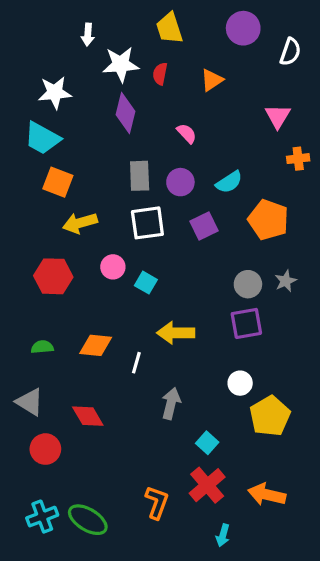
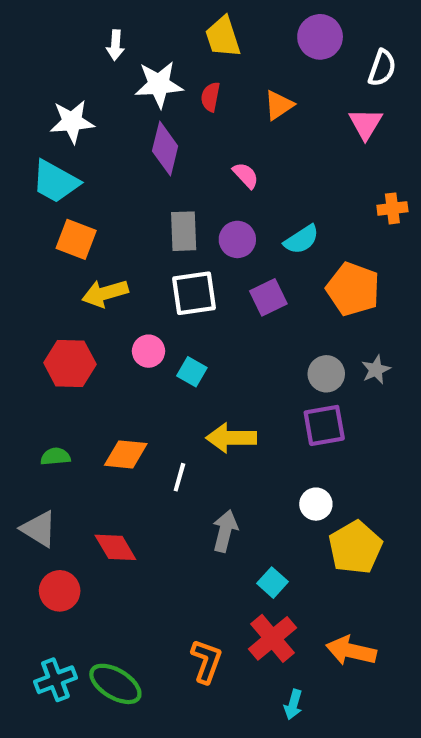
pink triangle: (278, 116) -> (366, 124), moved

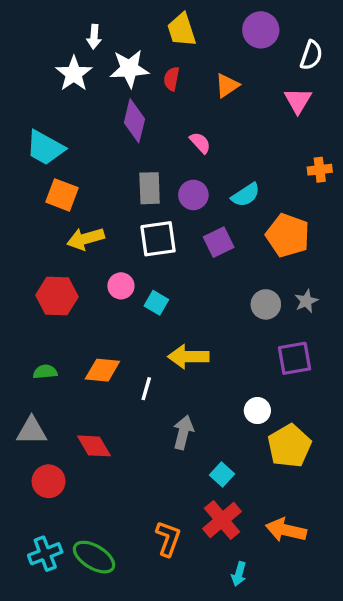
white star: (72, 122) -> (74, 74), moved, turned -30
purple square: (324, 425) -> (294, 358), moved
gray triangle: (39, 529) -> (32, 431), turned -32

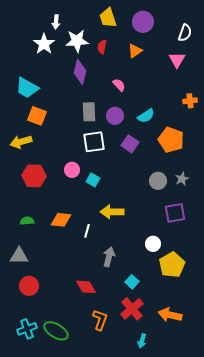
purple circle: (261, 30) -> (143, 22), moved
yellow arrow: (86, 239) -> (21, 142), moved
purple square: (219, 242) -> (130, 144), turned -30
red diamond: (94, 446) -> (86, 287), moved

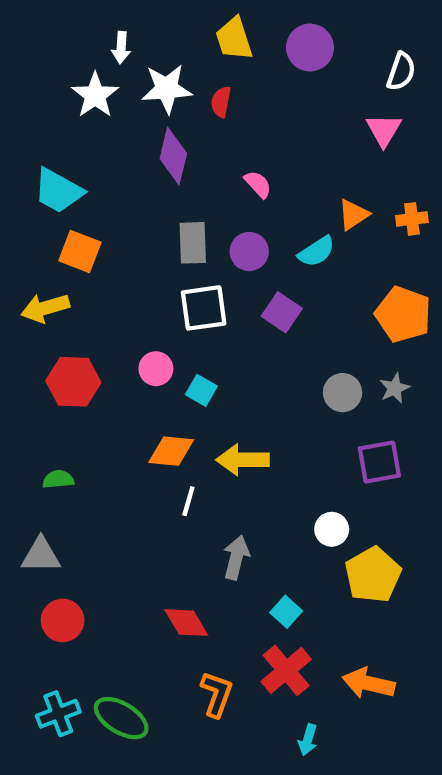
orange triangle: (135, 51) -> (353, 215), moved
orange pentagon: (171, 140) -> (403, 314), moved
orange diamond: (61, 220) -> (171, 451), moved

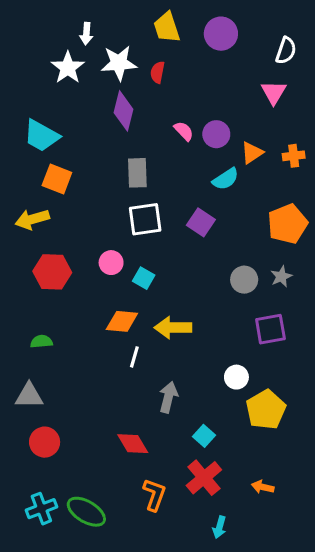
purple circle: (249, 252) -> (216, 134), moved
orange pentagon: (403, 314) -> (287, 224), turned 30
orange arrow: (369, 683) -> (263, 487), size x0.6

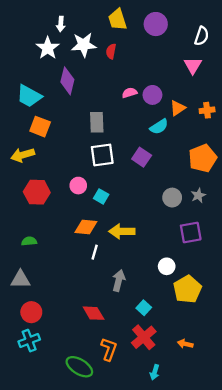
purple diamond: (123, 111) -> (67, 81), moved
pink semicircle: (184, 131) -> (130, 93), turned -64
cyan cross: (41, 509) -> (29, 341), moved
green ellipse: (86, 512) -> (79, 367), moved

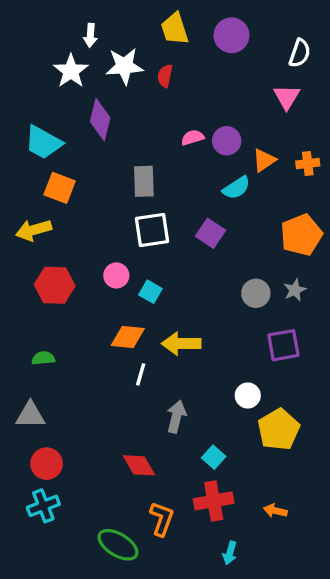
red cross: (144, 337) -> (214, 501), turned 30

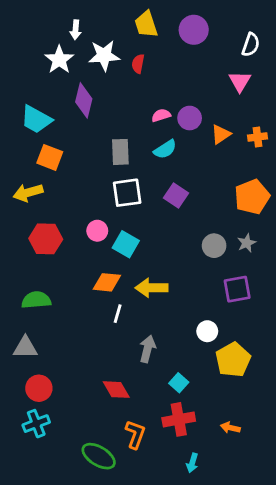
cyan semicircle: (236, 188) -> (165, 149), moved
cyan square: (150, 292) -> (126, 244), size x1.4
green semicircle: (43, 358) -> (36, 300), size x1.5

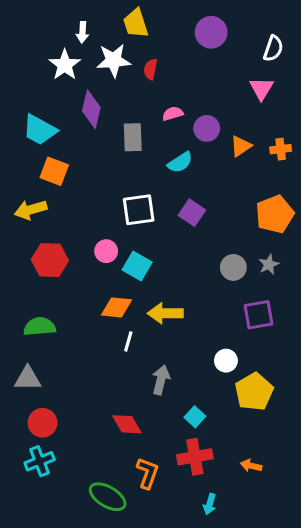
yellow trapezoid: (146, 24) -> (136, 23), moved
pink semicircle: (161, 115) -> (173, 114), moved
gray rectangle: (120, 152) -> (133, 137), moved

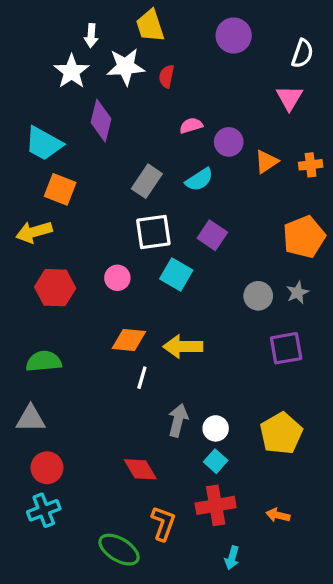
gray rectangle: (133, 137) -> (147, 181), moved, turned 36
cyan square: (137, 266) -> (176, 275), moved
white circle: (226, 361) -> (216, 428), moved

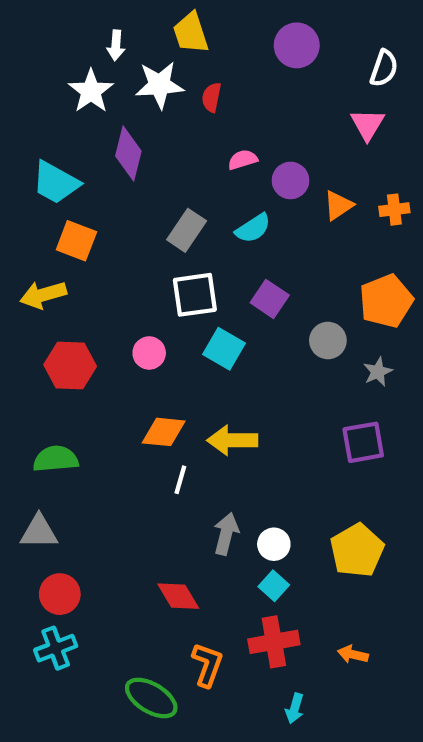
gray circle: (258, 296) -> (328, 341), moved

